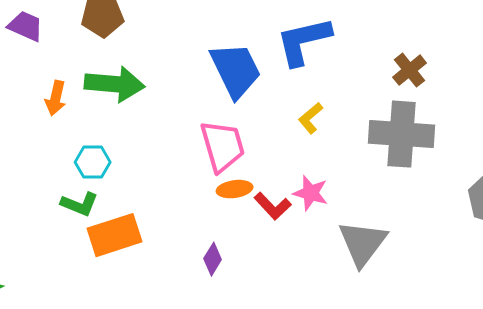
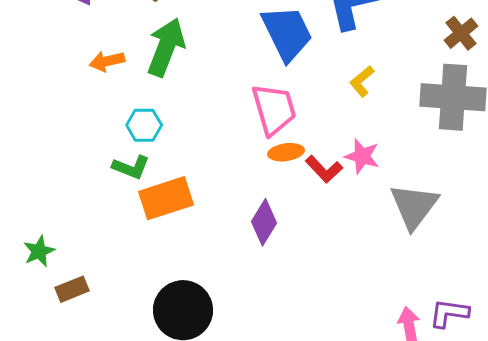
green arrow: (115, 84) -> (166, 47), turned -74
orange arrow: (56, 98) -> (107, 61), turned 64
purple diamond: (213, 259) -> (264, 222), size x1.4

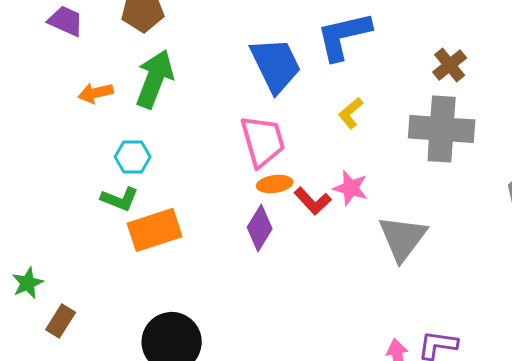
purple diamond: (264, 222) -> (260, 228), moved
brown rectangle: (72, 289) -> (61, 321), turned -36

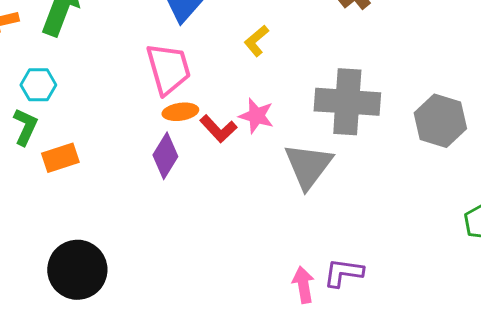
gray cross: (442, 129) -> (347, 102), moved
green L-shape: (120, 199) -> (25, 127), turned -87
orange rectangle: (155, 230) -> (60, 158), size x0.7

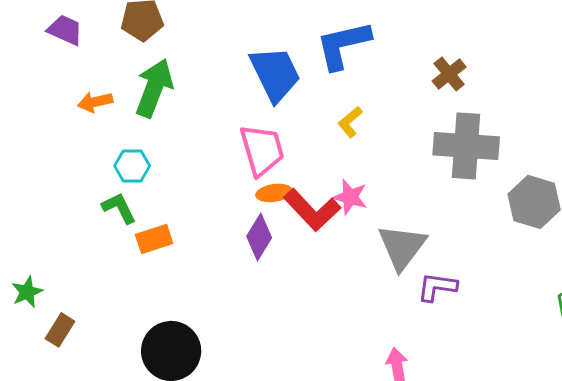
gray cross: (347, 102) -> (466, 146), moved
green L-shape: (25, 127) -> (119, 208), turned -51
red L-shape: (218, 129) -> (312, 210), size x1.5
purple L-shape: (343, 273) -> (437, 287), moved

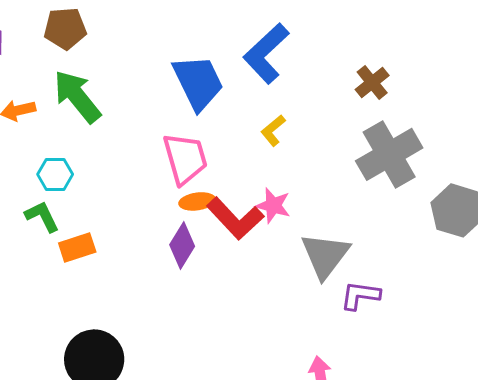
blue L-shape: (343, 45) -> (266, 53), turned -30
green arrow: (154, 88) -> (77, 96), turned -60
gray cross: (466, 146) -> (389, 154), turned -34

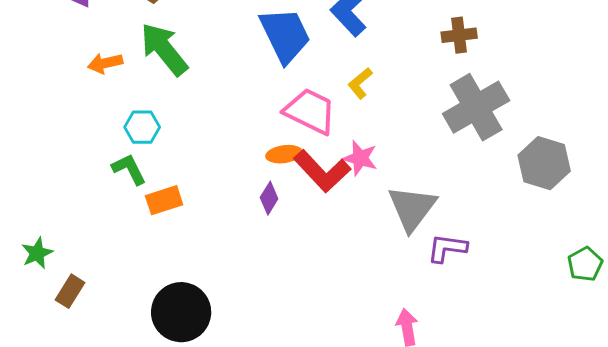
brown cross: (372, 82) -> (459, 35), turned 32
pink trapezoid: (185, 158) -> (310, 111), moved, turned -48
purple diamond: (182, 245) -> (269, 198), size x0.7

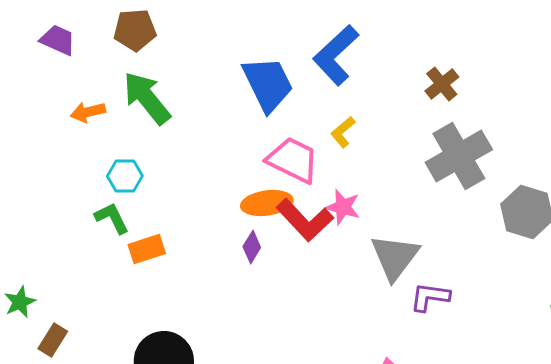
brown cross: (459, 35) -> (442, 84), turned -32
orange ellipse: (284, 154) -> (267, 203), size x1.4

